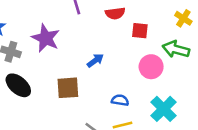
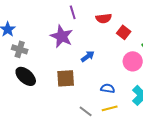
red square: (140, 31) -> (124, 32), turned 32
purple star: (46, 38) -> (62, 36), moved

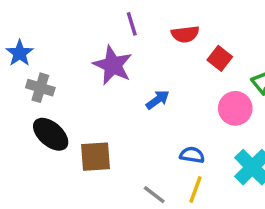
brown square: (66, 78) -> (95, 157), moved
yellow line: (110, 108) -> (196, 189), turned -56

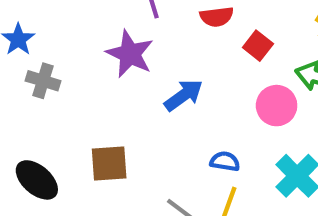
blue arrow: (158, 100) -> (184, 95), size x1.4
black ellipse: (51, 134) -> (37, 180), moved

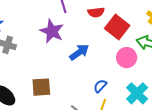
red square: (258, 46) -> (117, 27), size x1.6
blue semicircle: (225, 161) -> (100, 86), turned -56

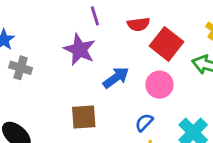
pink circle: (127, 58) -> (159, 85), moved
brown square: (41, 87) -> (84, 117), moved

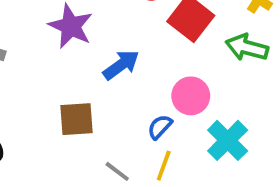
pink circle: (159, 85) -> (191, 96), moved

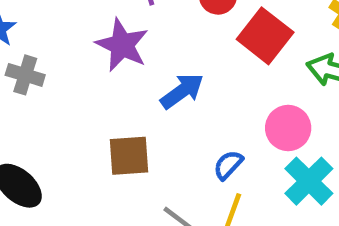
pink circle: (191, 96) -> (288, 128), moved

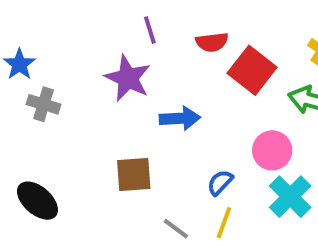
blue arrow: (182, 91) -> (180, 118), turned 33

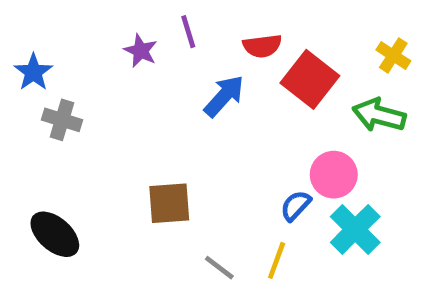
purple star: (128, 78) -> (141, 51), moved, size x0.6
blue arrow: (180, 118) -> (224, 96), moved, turned -45
blue semicircle: (220, 183) -> (296, 206), moved

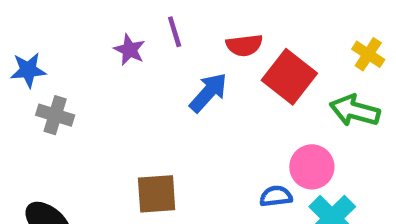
blue star: (33, 72) -> (28, 70), turned 30
blue semicircle: (296, 206) -> (276, 196), turned 40

